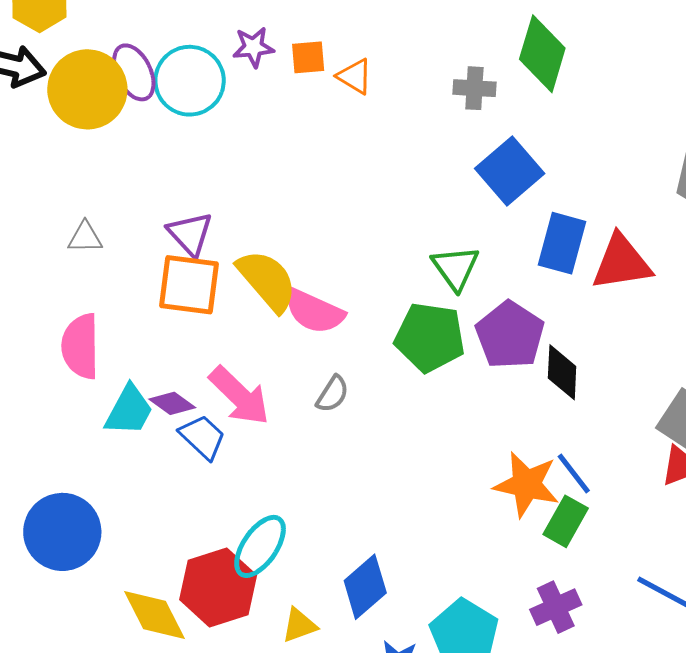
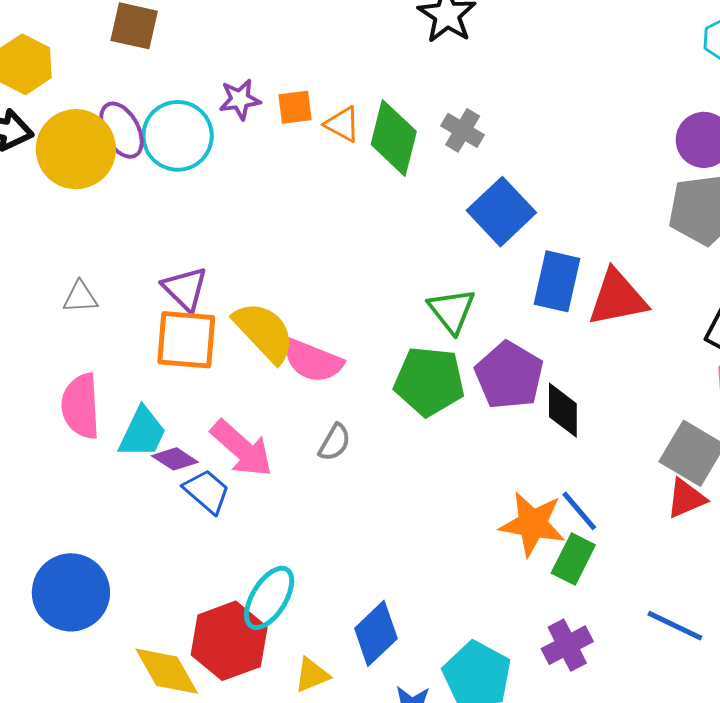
green diamond: (542, 54) -> (394, 138), moved
gray cross: (474, 88) -> (463, 130), turned 30
cyan trapezoid: (129, 410) -> (142, 433), moved

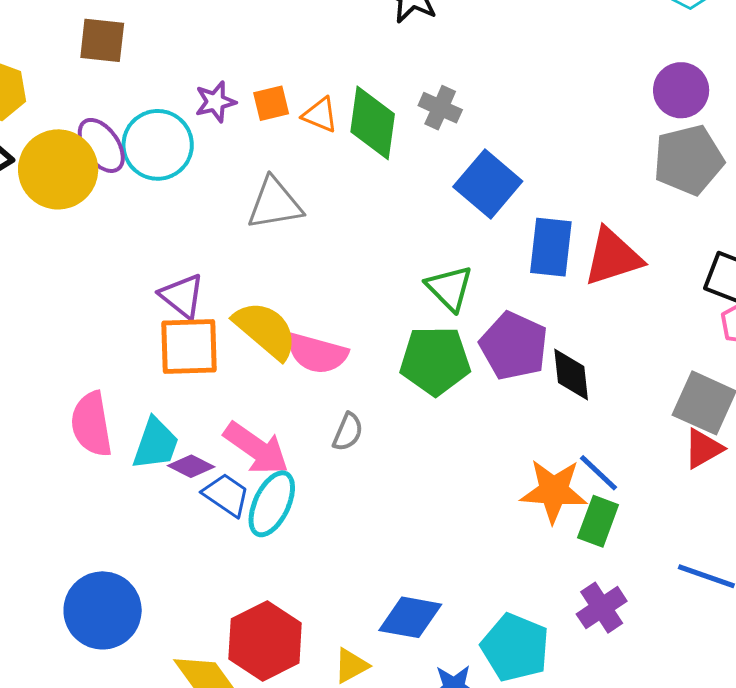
gray triangle: (80, 297) -> (275, 204), moved, size x1.6
cyan ellipse: (269, 598) -> (272, 504), moved
blue diamond: (376, 633) -> (410, 617), turned 60

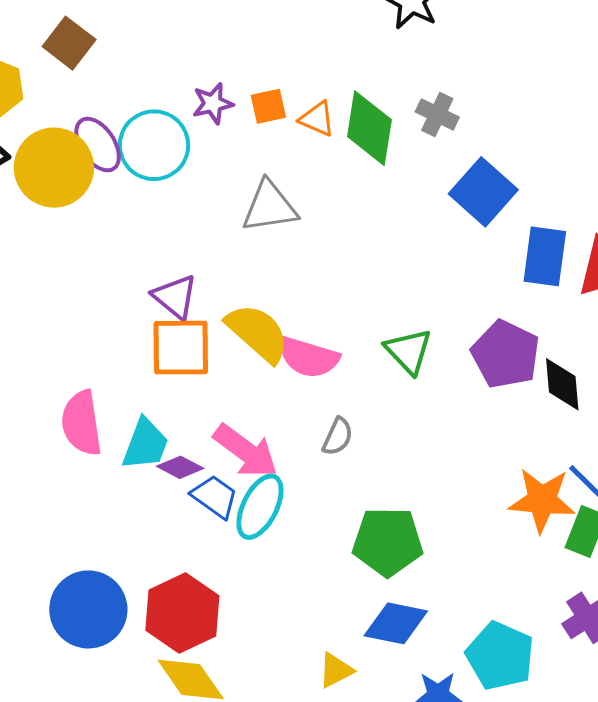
brown square: (102, 40) -> (69, 43), moved, turned 30
green triangle: (449, 288) -> (409, 351), moved
green pentagon: (435, 361) -> (388, 542), moved
red hexagon: (265, 641) -> (182, 613), moved

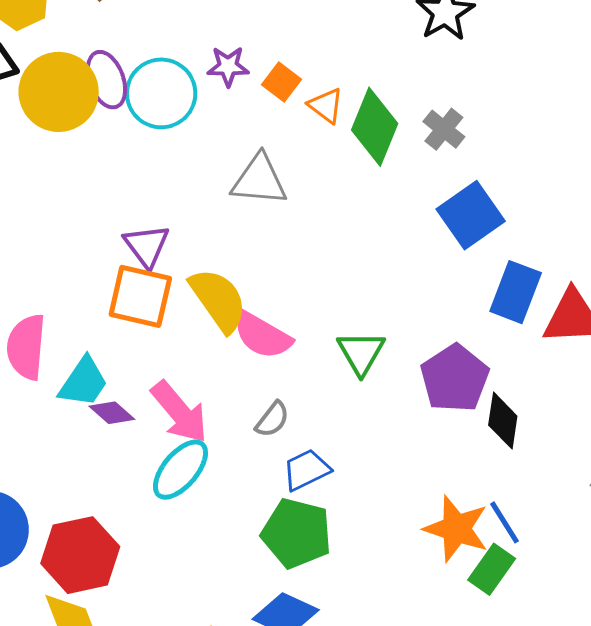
orange square: (268, 106) -> (281, 82), turned 36
blue trapezoid: (215, 497) -> (306, 470), moved, turned -75

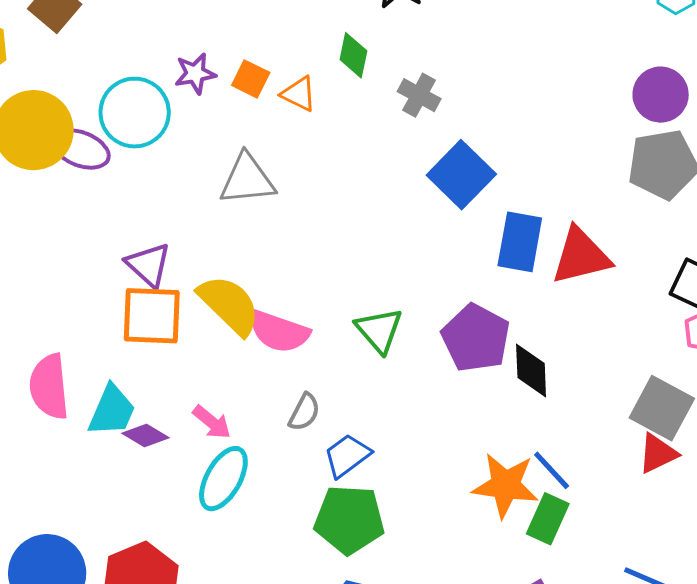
purple ellipse: (106, 80) -> (81, 149), moved, turned -38
green diamond: (375, 127) -> (353, 55), moved, size x0.6
pink arrow: (179, 412) -> (212, 422), size x0.6

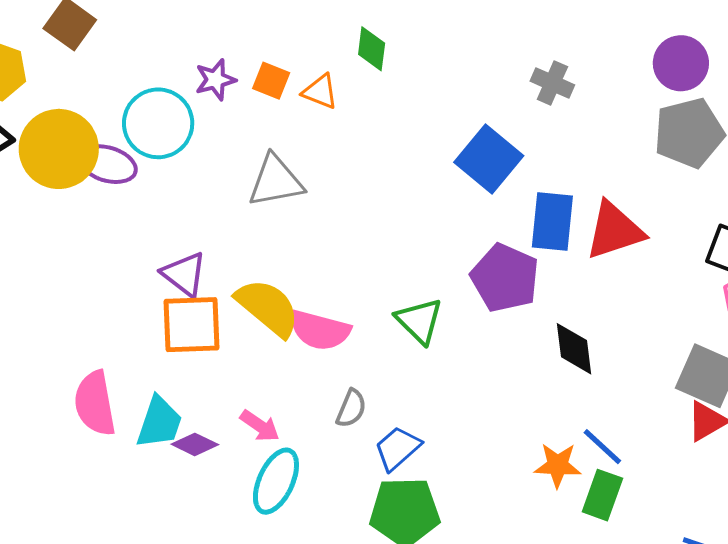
gray cross: (419, 95) -> (552, 83), moved
purple pentagon: (476, 338) -> (505, 278), moved
orange star: (505, 485) -> (558, 465), size x0.7

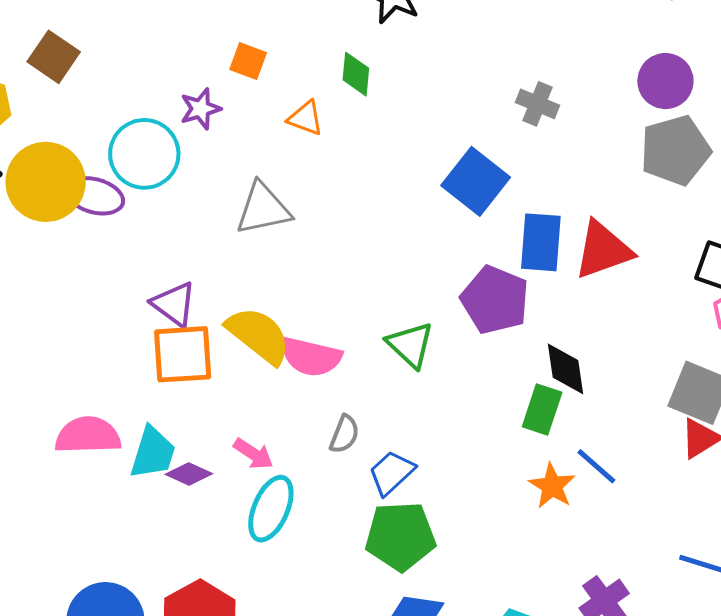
orange square: (271, 81) -> (248, 61), moved
pink semicircle: (95, 403) -> (88, 435), turned 100
orange star: (558, 465) -> (552, 486), turned 30
green rectangle: (602, 495) -> (542, 410), moved

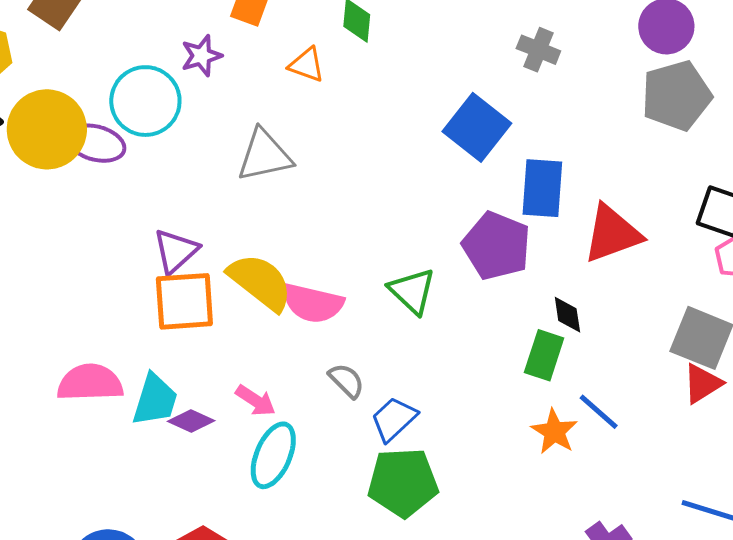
red triangle: (603, 250) -> (612, 234), moved
purple triangle: (174, 304) -> (176, 251), turned 42
black diamond: (566, 369) -> (567, 315), size x0.7
gray semicircle: (344, 434) -> (346, 381), turned -66

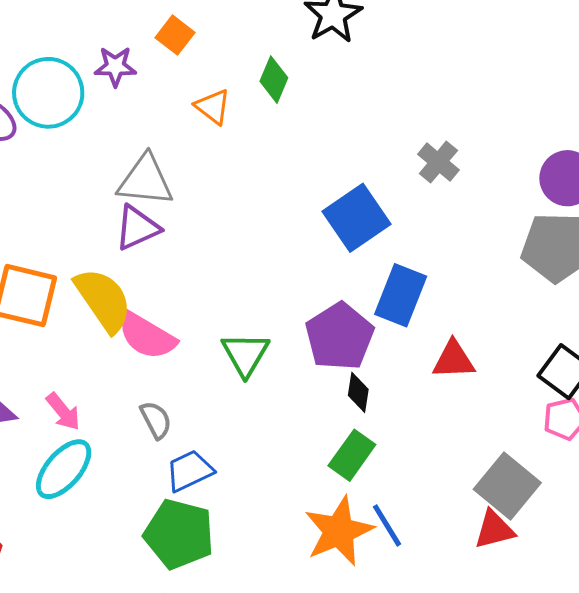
red triangle: (612, 234) -> (453, 360), size x0.7
purple triangle: (176, 251) -> (137, 228), moved
black diamond: (567, 315) -> (358, 392), moved
orange star: (554, 432) -> (339, 531), size x1.5

